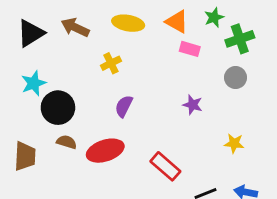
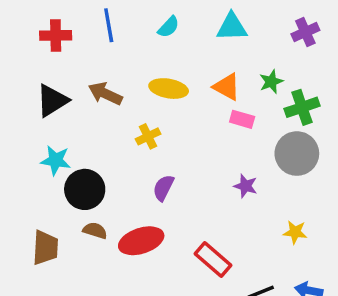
gray circle: (236, 78) -> (297, 154), size x1.6
cyan star: (34, 83) -> (56, 160), turned 30

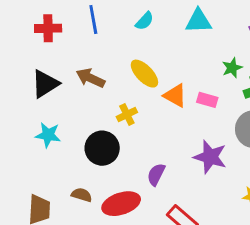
orange triangle: (227, 87) -> (175, 96), moved
yellow ellipse: (169, 89) -> (144, 74), turned 36
purple star: (246, 186) -> (210, 157), size x1.6
purple semicircle: (163, 188) -> (156, 174), moved
black circle: (85, 189) -> (102, 148), moved

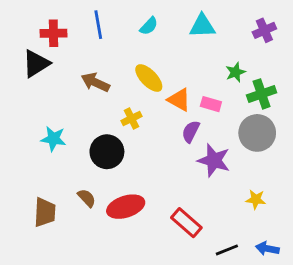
black triangle: (45, 84) -> (36, 64), moved
purple semicircle: (156, 174) -> (191, 131), moved
brown semicircle: (82, 195) -> (87, 198), turned 30

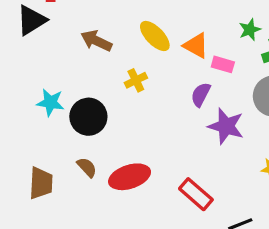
orange triangle: (179, 100) -> (196, 45), moved
black circle: (107, 152) -> (88, 117), moved

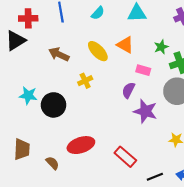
orange triangle: (196, 45) -> (125, 45), moved
brown semicircle: (87, 167) -> (52, 163), moved

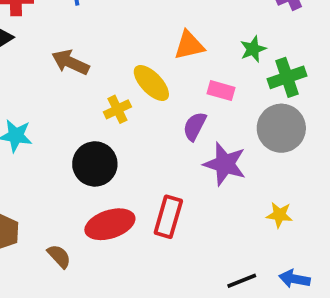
orange triangle: (125, 45) -> (189, 45), turned -42
yellow ellipse: (98, 51) -> (151, 83), moved
black circle: (54, 105) -> (95, 164), moved
red rectangle: (125, 157) -> (168, 217), moved, turned 65

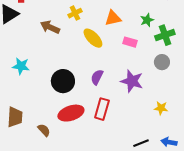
yellow cross: (117, 109) -> (75, 13), moved
purple semicircle: (195, 126) -> (97, 77), moved
gray circle: (281, 128) -> (162, 62), size x0.6

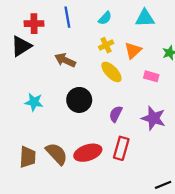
yellow cross: (75, 13) -> (106, 45), moved
orange triangle: (113, 18) -> (133, 50), turned -30
black circle: (63, 81) -> (79, 100), moved
brown semicircle: (44, 130) -> (57, 154), moved, size x1.6

